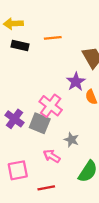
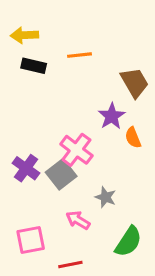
gray square: (40, 123) -> (61, 174), turned 30

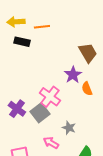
orange line: (80, 55) -> (42, 27), moved

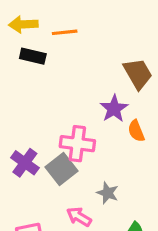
pink cross: (50, 97) -> (77, 144), turned -30

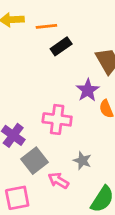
black rectangle: (33, 56) -> (61, 46), moved, turned -48
gray square: (61, 169) -> (34, 161), moved

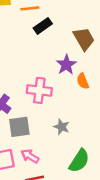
gray square: (34, 161) -> (19, 127), turned 30
pink arrow: (58, 181) -> (30, 156), moved

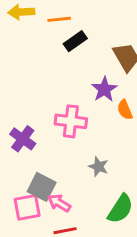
gray square: (19, 127) -> (42, 187), moved, turned 35

